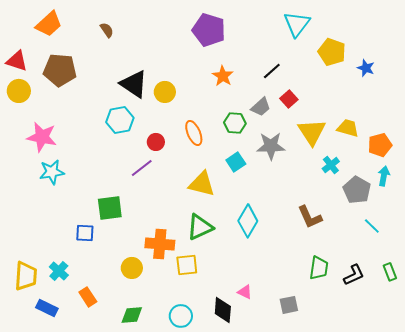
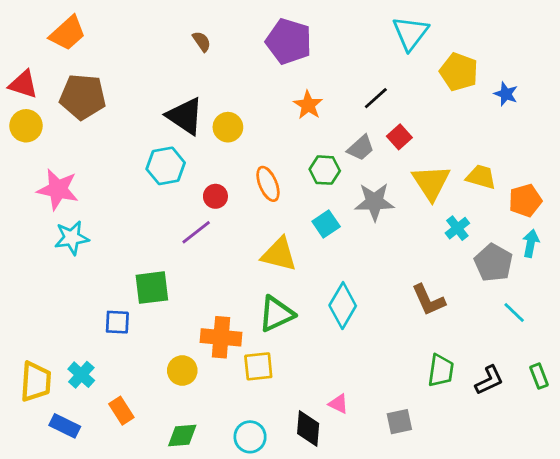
brown semicircle: (107, 30) -> (202, 41), moved

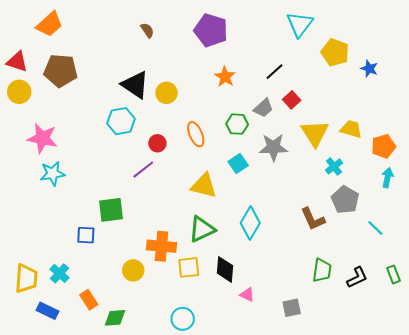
gray pentagon: (493, 263) -> (345, 200), moved
black diamond: (308, 429) -> (225, 269), moved
green diamond: (182, 436) -> (115, 318), moved

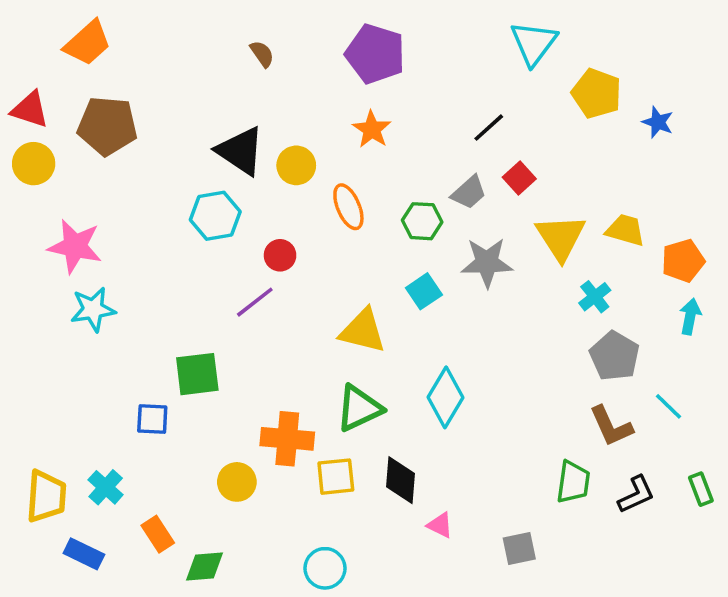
orange star: (225, 77) -> (372, 129), moved
orange ellipse: (196, 134) -> (348, 207), moved
brown L-shape: (313, 219) -> (611, 426), moved

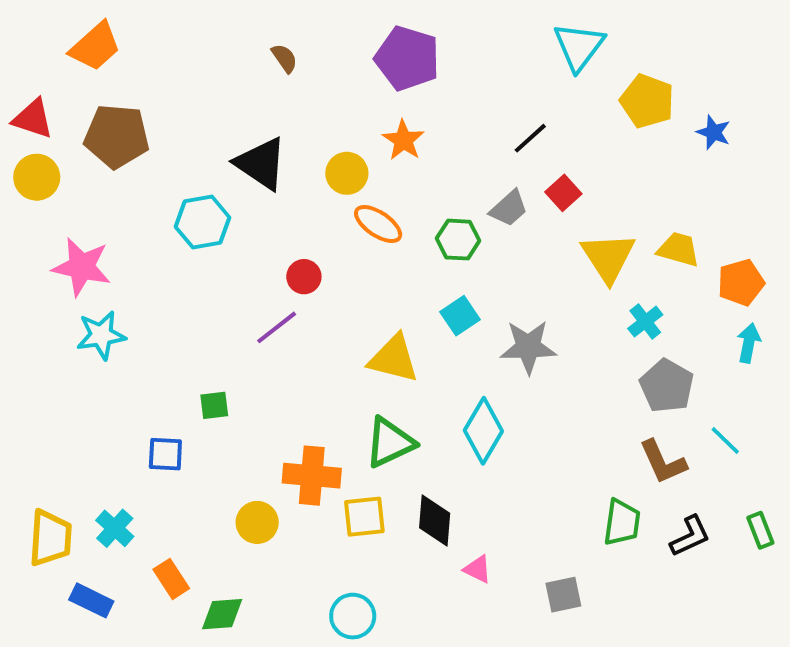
yellow circle: (296, 165) -> (347, 173), moved
orange ellipse: (348, 207) -> (378, 224), turned -33
cyan hexagon: (215, 216) -> (203, 222), moved
gray star: (487, 263) -> (528, 347), moved
green square: (197, 374) -> (214, 405), size x0.6

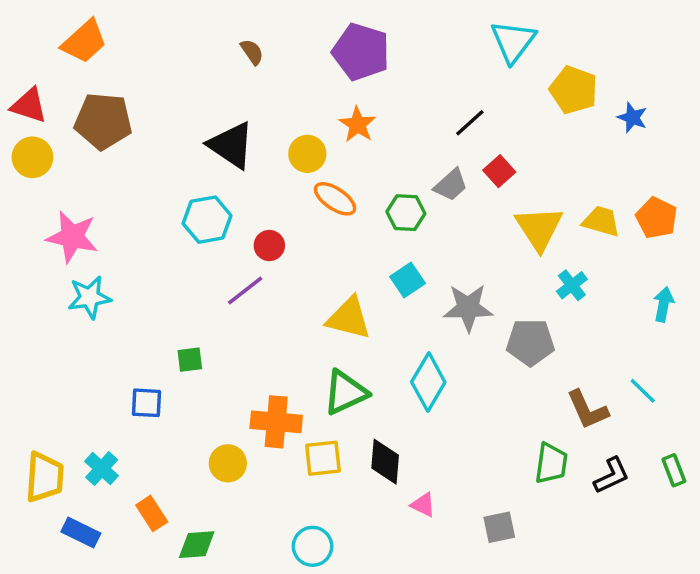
cyan hexagon: (203, 222) -> (207, 220), moved
orange pentagon: (741, 283) -> (657, 218), moved, turned -30
gray pentagon: (667, 386) -> (530, 342), moved, turned -30

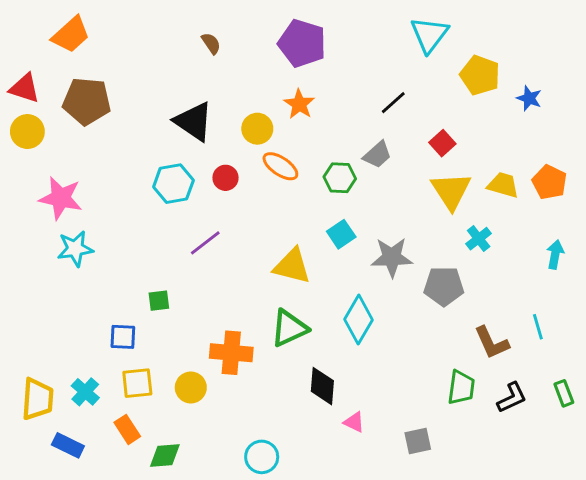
red square: (499, 171) -> (442, 143), moved
red circle: (269, 245) -> (226, 178), moved
cyan line: (643, 391) -> (538, 327), turned 30
yellow square: (323, 458) -> (137, 383), moved

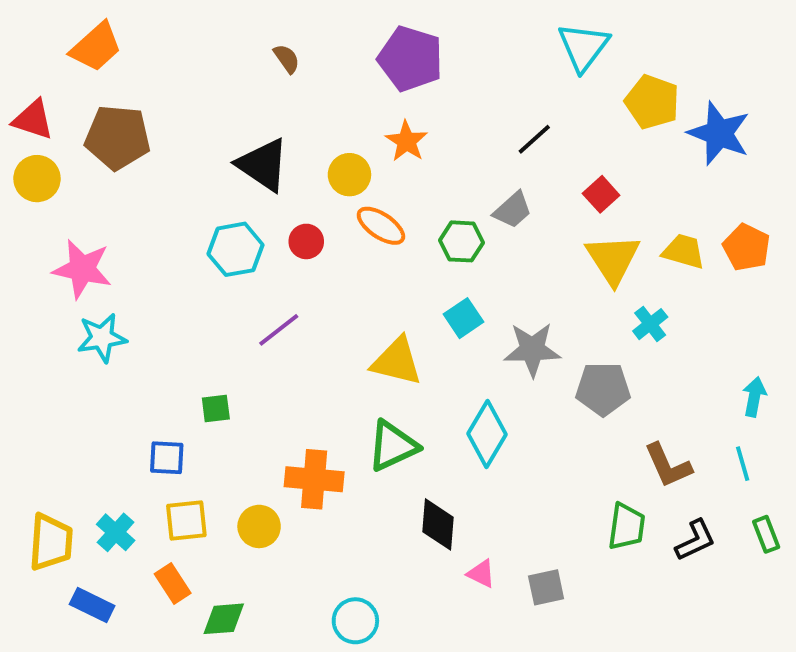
blue star: (529, 98) -> (719, 133), size x1.8
cyan arrow: (555, 254) -> (754, 397), moved
cyan line: (538, 327) -> (743, 464), moved
gray square: (418, 441) -> (546, 587), moved

